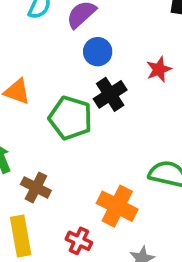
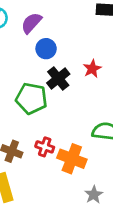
red star: (159, 69) -> (92, 69), moved
red cross: (79, 241) -> (45, 147), moved

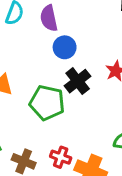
purple semicircle: (31, 23) -> (49, 18), turned -55

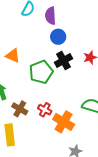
green pentagon: (47, 103) -> (41, 72), turned 30

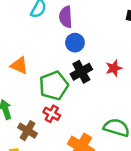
red cross: (45, 110) -> (52, 114), moved

